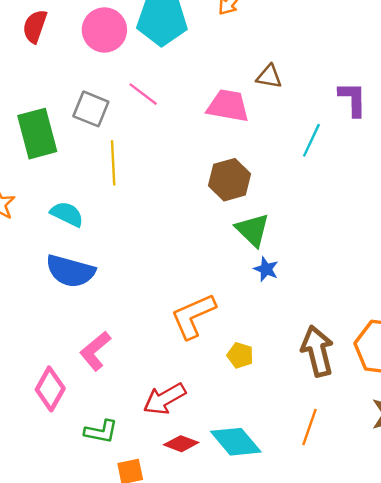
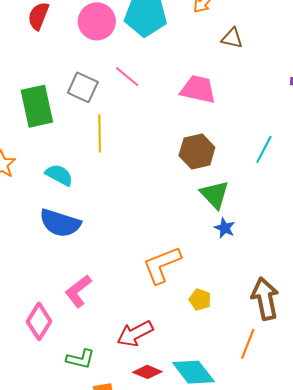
brown triangle: (269, 77) -> (232, 38), moved
cyan line: (311, 140) -> (264, 149), moved
orange line: (310, 427) -> (248, 344), moved

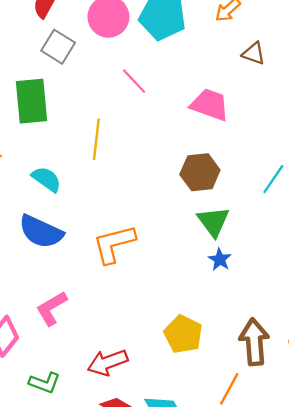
gray square: (83, 87) -> (58, 47), moved
orange L-shape: (162, 265) -> (114, 244), moved
yellow pentagon: (200, 300) -> (183, 334), size x1.6

